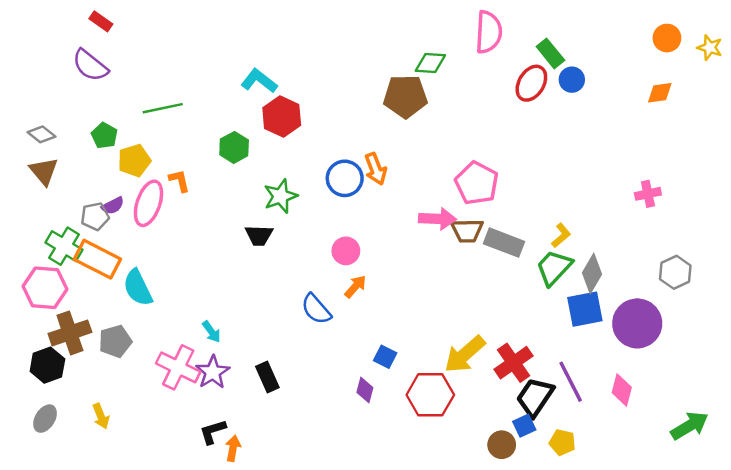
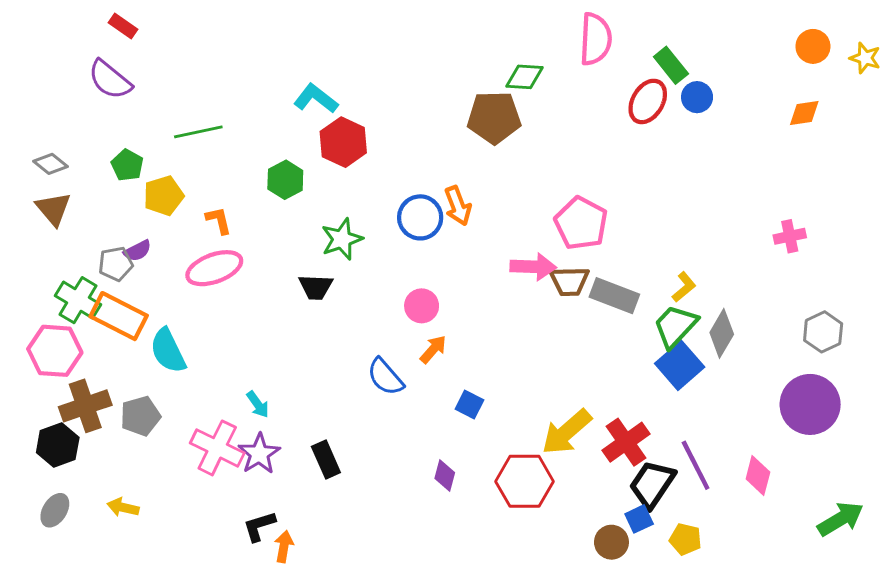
pink ellipse: (148, 203) -> (214, 268), moved, turned 51
blue square: (585, 309) -> (680, 365), moved, turned -30
purple circle: (637, 323) -> (810, 404), moved
blue square: (385, 357) -> (469, 404), moved
yellow arrow: (101, 416) -> (123, 507), turned 125

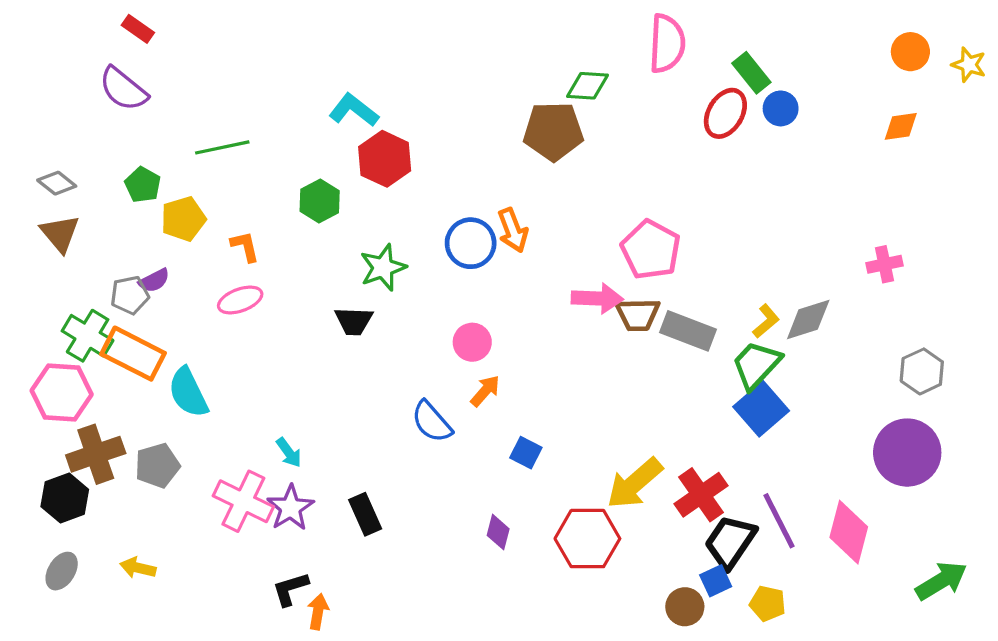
pink ellipse: (214, 268) -> (240, 300), size x0.7
gray diamond: (722, 333) -> (808, 319), moved, turned 42
pink diamond: (758, 475) -> (849, 532), size x1.4

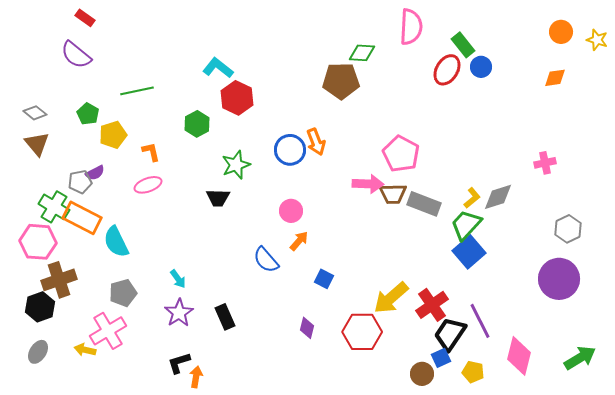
gray pentagon: (157, 466) -> (123, 293), moved
pink cross: (243, 501) -> (108, 331), moved, turned 33
pink diamond: (849, 532) -> (519, 356), moved

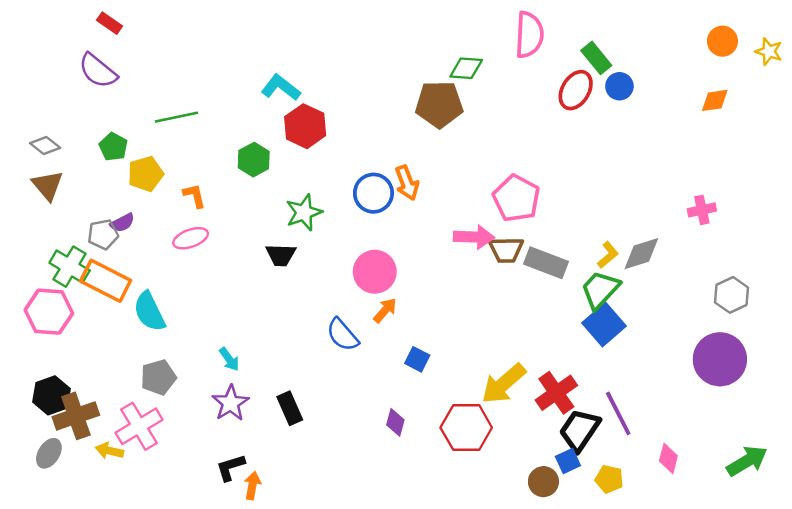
pink circle: (291, 211) -> (375, 272), size x1.4
brown cross: (59, 280) -> (76, 416), moved
pink diamond: (519, 356) -> (668, 458), size x0.6

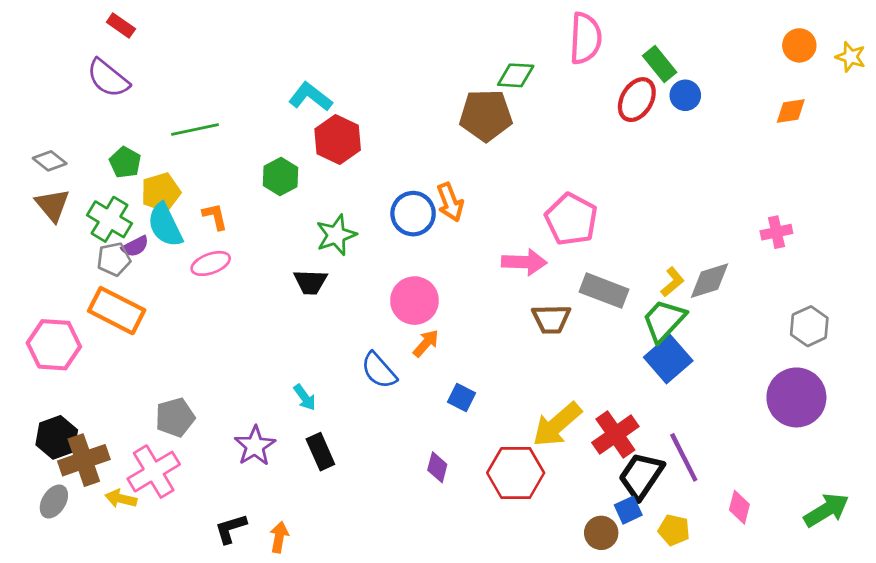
brown trapezoid: (506, 250) -> (551, 319), moved
green cross: (70, 267) -> (109, 219), moved
cyan semicircle: (149, 312) -> (165, 225), moved
cyan arrow: (229, 359) -> (305, 397), moved
black L-shape: (231, 467) -> (231, 529), moved

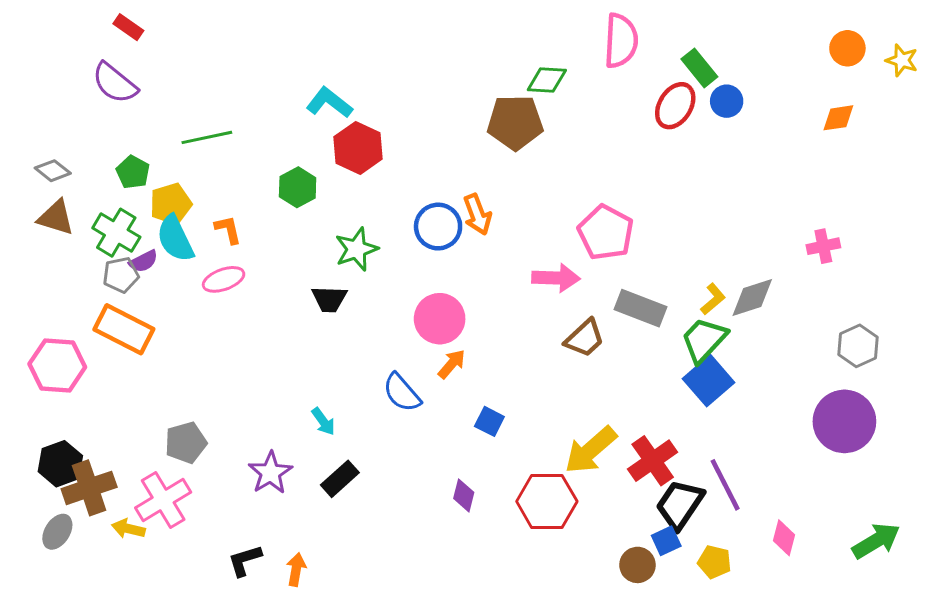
brown triangle: (52, 205) -> (56, 217), turned -33
brown trapezoid: (551, 319) -> (585, 338), turned -42
black rectangle: (320, 452) -> (340, 479), turned 72

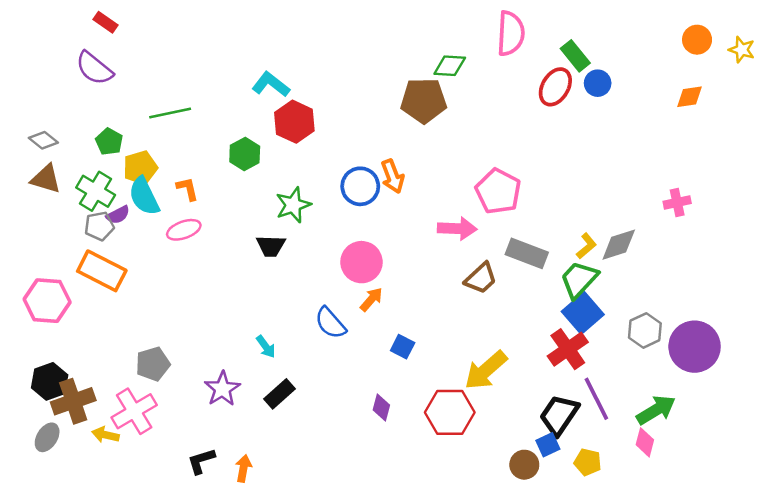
gray hexagon: (858, 346) -> (645, 330), moved
red cross: (653, 461) -> (568, 349), moved
green arrow: (876, 541) -> (656, 410), moved

